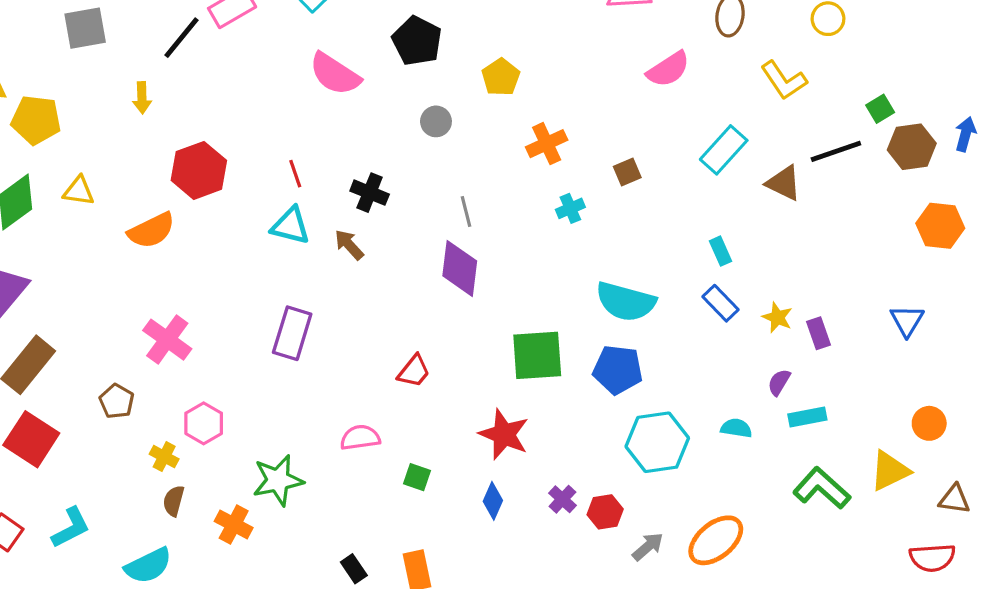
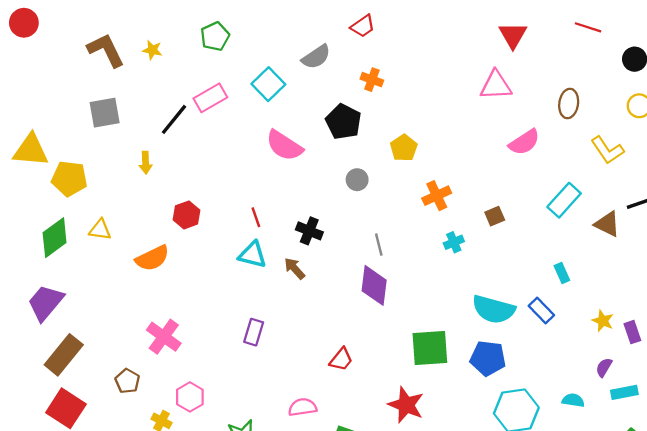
red hexagon: (199, 170) -> (187, 215), size x0.7
blue rectangle: (721, 303) -> (541, 310), moved
purple rectangle: (292, 333) -> (254, 332), size x0.7

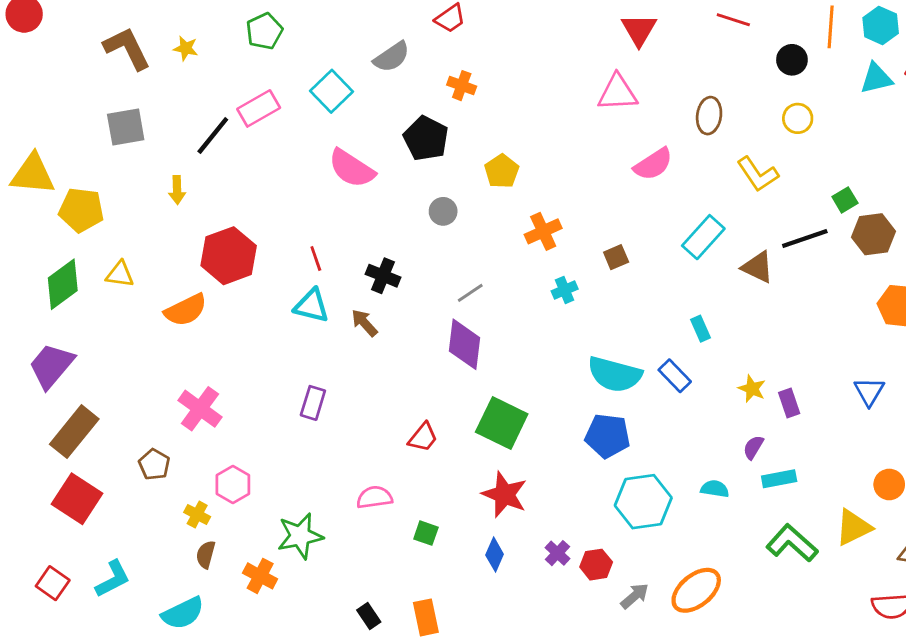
red hexagon: (187, 215) -> (229, 256), size x1.6
gray line: (379, 245) -> (470, 293), turned 70
green square: (430, 348) -> (502, 423), moved, turned 30

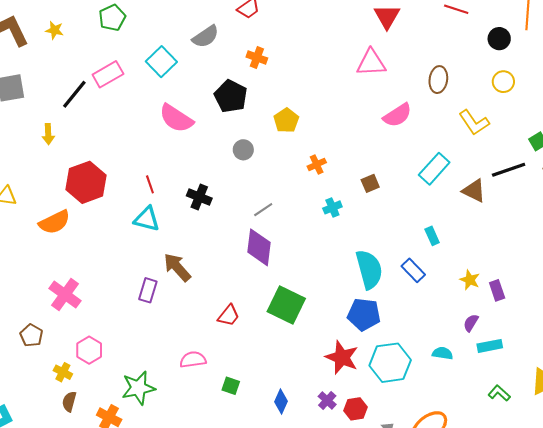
orange cross: (543, 231) -> (317, 164), size x0.7
brown arrow: (364, 323) -> (177, 267), moved, size x1.4
cyan semicircle: (615, 374) -> (369, 269), turned -120
red star: (505, 494) -> (342, 357), moved
green L-shape: (792, 543) -> (499, 393), size x0.6

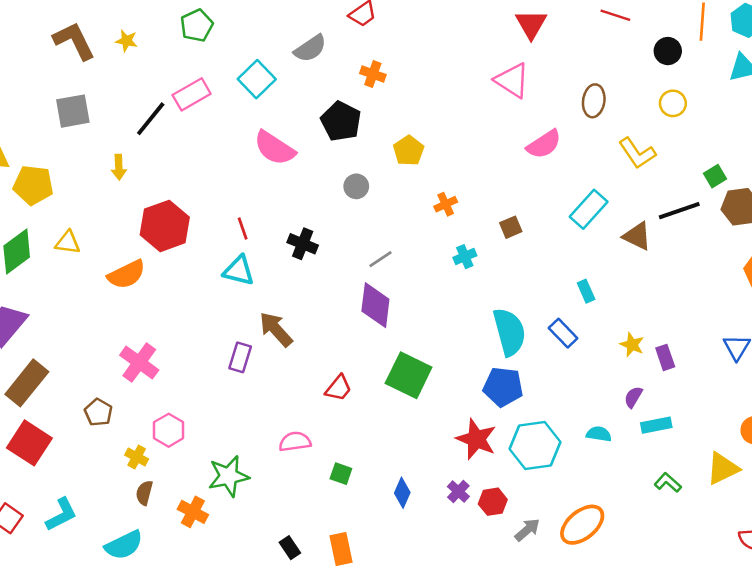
pink triangle: (371, 63) -> (512, 80), turned 36

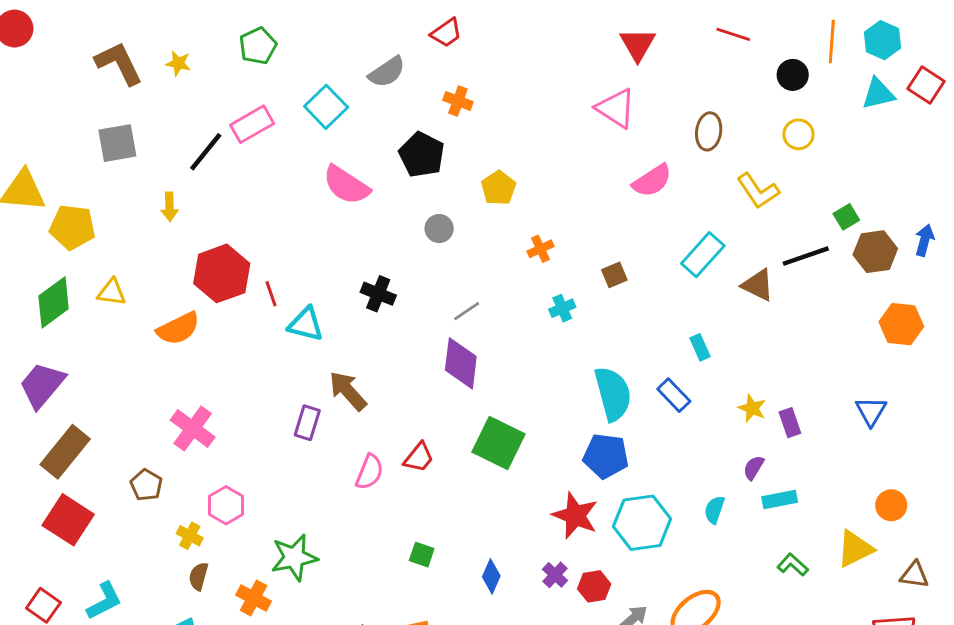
red line: (243, 228) -> (271, 294), moved
cyan semicircle: (599, 434) -> (714, 510), turned -80
pink semicircle: (295, 442) -> (370, 472), moved, turned 120

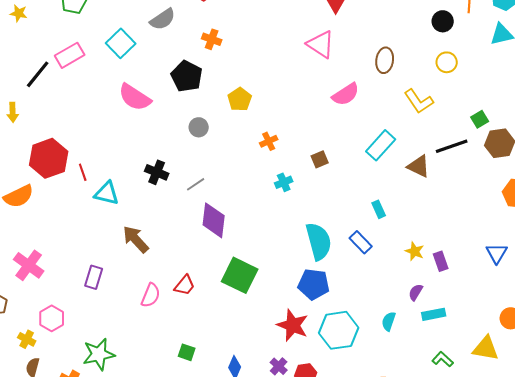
gray line: (467, 311) -> (196, 184), moved
purple rectangle: (307, 423) -> (94, 277), moved
yellow triangle: (855, 549) -> (486, 348), turned 36

